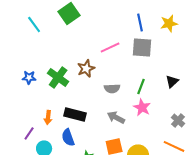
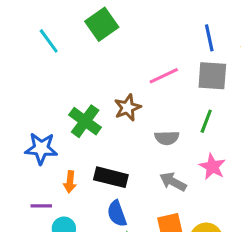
blue star: (29, 77) -> (41, 148), moved, size x1.5
green line: (141, 86) -> (206, 121), moved
purple line: (29, 133) -> (41, 206), turned 56
blue semicircle: (68, 137) -> (117, 214), moved

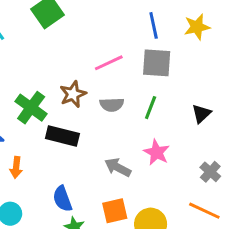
gray semicircle: (167, 138) -> (112, 105), moved
black rectangle: (111, 177) -> (62, 136), moved

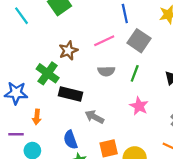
blue line: (154, 25) -> (125, 14), moved
gray square: (157, 63) -> (139, 41), turned 30
brown star: (73, 94) -> (68, 51), moved
gray arrow: (118, 167) -> (94, 117), moved

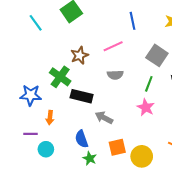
gray square: (139, 41) -> (157, 55), moved
green line: (135, 73) -> (149, 84), moved

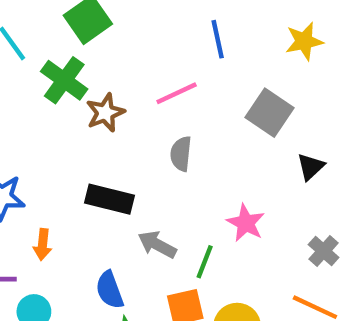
gray semicircle: (115, 75) -> (181, 154), turned 98
green cross: (60, 77) -> (64, 80), moved
green line: (149, 84) -> (205, 262), moved

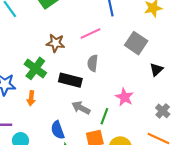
green cross: (64, 80) -> (35, 68), moved
brown star: (105, 113) -> (56, 43), turned 30
black rectangle: (110, 199) -> (70, 80), moved
orange arrow: (43, 245) -> (31, 98), moved

